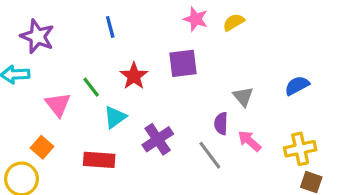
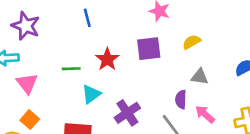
yellow semicircle: (234, 22) -> (192, 42), moved
green line: (91, 87) -> (71, 69), turned -54
gray triangle: (243, 97) -> (200, 77), turned -42
pink triangle: (58, 104) -> (27, 83), moved

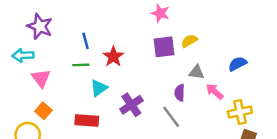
blue line: (87, 18) -> (86, 41), moved
purple square: (149, 49) -> (164, 47), moved
pink arrow: (205, 114) -> (215, 92), moved

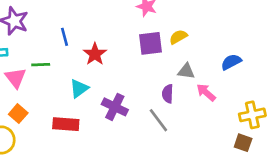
green line: (81, 65) -> (41, 65), moved
purple cross: (131, 105) -> (115, 107), turned -30
yellow cross: (240, 112) -> (252, 115), moved

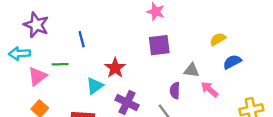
yellow semicircle: (178, 37) -> (218, 39), moved
red star: (95, 54) -> (115, 68), moved
pink triangle: (16, 78) -> (37, 76), turned 30

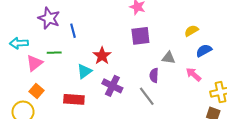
purple star: (36, 25) -> (49, 18), moved
pink arrow: (210, 89) -> (194, 74), moved

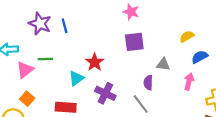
blue line: (73, 31) -> (65, 26), moved
pink arrow: (194, 74) -> (189, 81), turned 63

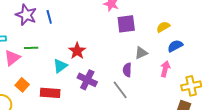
purple square: (134, 42) -> (126, 24), moved
gray triangle: (163, 64) -> (141, 53), turned -32
orange square: (27, 99) -> (22, 85), moved

